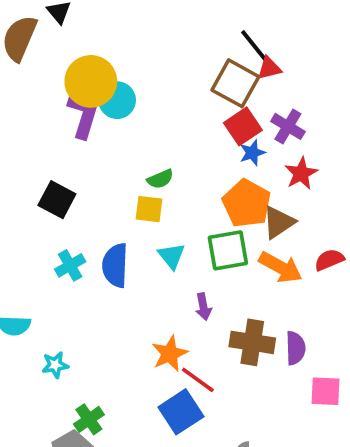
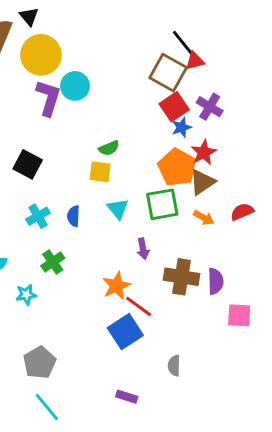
yellow circle: (91, 81) -> (41, 55), moved
red star: (301, 173) -> (204, 153), moved
blue semicircle: (115, 265) -> (74, 216), size x0.6
orange arrow: (280, 267) -> (204, 218), size x0.6
green cross: (89, 419) -> (53, 262), moved

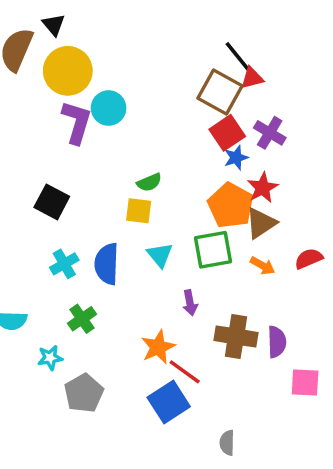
blue semicircle: (74, 216) -> (107, 264), size x1.6
gray pentagon: (39, 363) -> (84, 393), moved

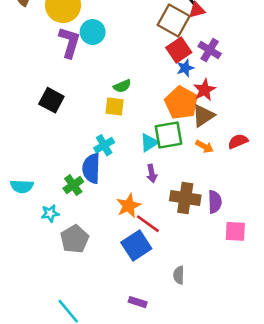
cyan triangle: (160, 255) -> (149, 143), moved, turned 36
cyan cross: (64, 264) -> (104, 145), moved
blue semicircle: (107, 264) -> (91, 168), moved

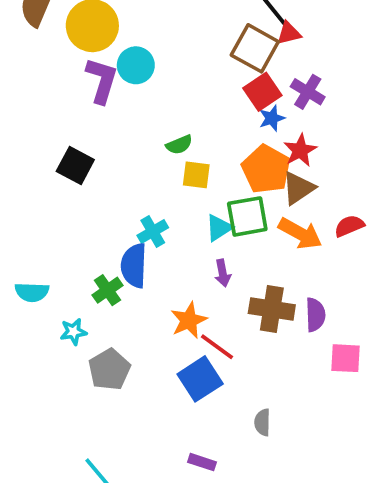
yellow square: (114, 107) -> (196, 175), moved
orange arrow: (204, 146) -> (300, 233), size x1.6

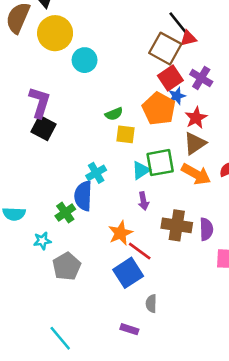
purple L-shape: (102, 80) -> (40, 102), moved
orange pentagon: (266, 169) -> (159, 109), moved
gray semicircle: (262, 422) -> (151, 304), moved

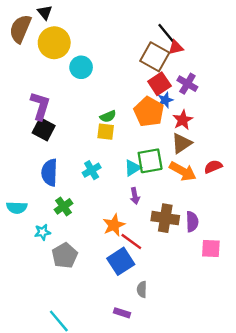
yellow square: (126, 134) -> (106, 132), moved
blue semicircle: (83, 196) -> (50, 173), moved

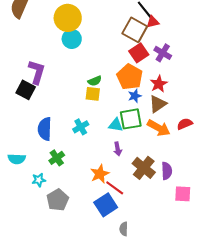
yellow circle: (54, 43) -> (68, 18), moved
blue star: (165, 100) -> (135, 96), moved
black square: (44, 129) -> (26, 90), moved
cyan triangle: (133, 168) -> (116, 125), turned 42
brown cross: (165, 218) -> (144, 168), turned 30

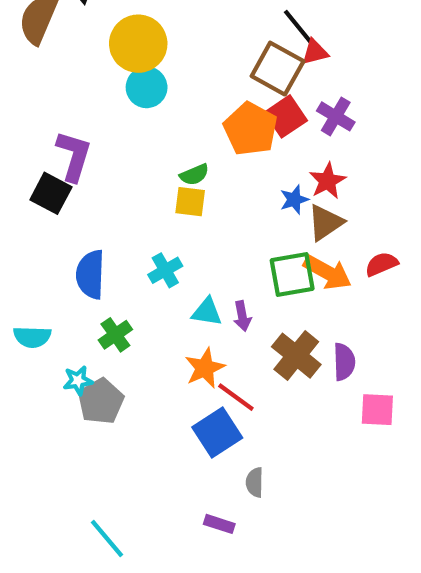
orange pentagon: (130, 77) -> (251, 129), moved
blue star: (135, 96) -> (294, 200), moved
green square: (131, 119) -> (292, 274), moved
cyan triangle: (116, 125) -> (207, 312), moved
gray pentagon: (58, 200) -> (101, 401), moved

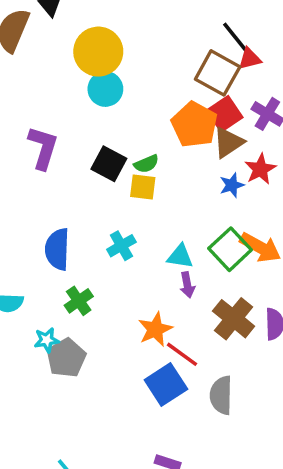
black square: (51, 193) -> (109, 164), moved
brown triangle: (325, 222) -> (228, 142), moved
green square: (292, 274) -> (230, 249), turned -33
cyan triangle: (207, 312) -> (180, 256), moved
gray semicircle: (255, 482) -> (221, 395), moved, size x1.5

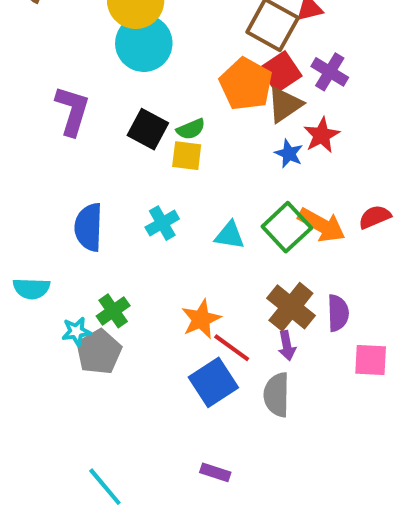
cyan circle: (105, 89) -> (144, 43), size x1.4
blue star: (232, 185) -> (289, 154), turned -30
purple arrow: (187, 285) -> (287, 346), moved
green cross: (79, 301) -> (113, 311), moved

